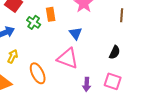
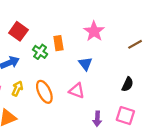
brown line: (122, 15) -> (135, 44), turned 56
pink triangle: (68, 58) -> (77, 91), size x0.7
orange ellipse: (38, 73) -> (44, 92), moved

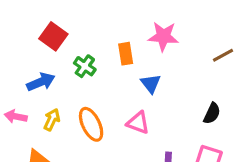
pink star: (94, 31) -> (163, 36), turned -30
orange rectangle: (58, 43) -> (126, 54), moved

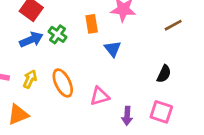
blue arrow: (41, 82) -> (31, 40), moved
pink triangle: (138, 123) -> (100, 96), moved, turned -36

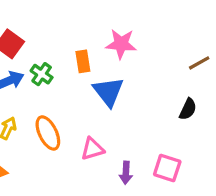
brown line: (173, 25) -> (199, 63), moved
blue triangle: (113, 49) -> (108, 92), size x1.5
black semicircle: (164, 74) -> (188, 109), moved

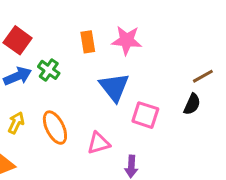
orange rectangle: (83, 61) -> (88, 42), moved
brown line: (199, 63) -> (203, 76), moved
pink square: (167, 168) -> (145, 115), moved

